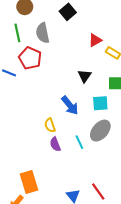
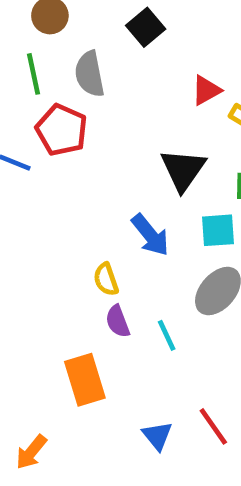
black triangle: (85, 76) -> (183, 170), size x1.5
cyan line: (79, 142) -> (167, 335), moved
orange rectangle: (29, 182) -> (85, 380), moved

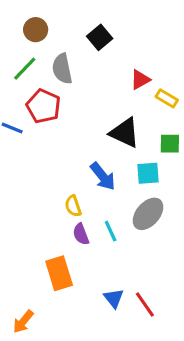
green line: (34, 74) -> (25, 69), turned 56
black triangle: (183, 170) -> (125, 133), turned -40
cyan line: (167, 335) -> (111, 231), moved
blue triangle: (157, 436) -> (114, 298), moved

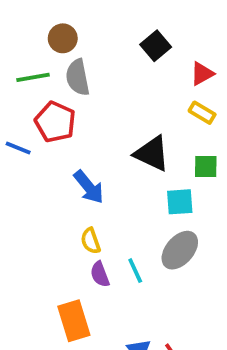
brown circle: (36, 30) -> (63, 38), moved
black square: (100, 37) -> (156, 46), moved
green line: (25, 69) -> (33, 77), turned 36
red triangle: (140, 80) -> (202, 74), moved
blue arrow: (103, 176) -> (89, 187), moved

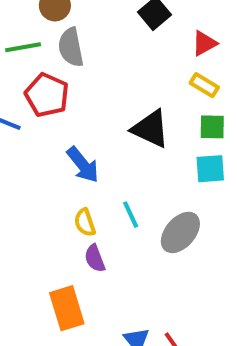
green square: (206, 167) -> (212, 127), moved
cyan square: (180, 202) -> (210, 169), moved
cyan line: (135, 271) -> (131, 215), moved

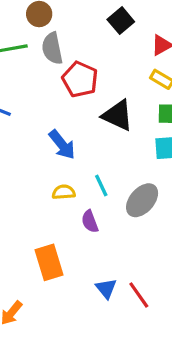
red pentagon: (47, 95) -> (80, 79), moved
yellow semicircle: (85, 223) -> (64, 192), turned 105
purple semicircle: (95, 258) -> (90, 221), moved

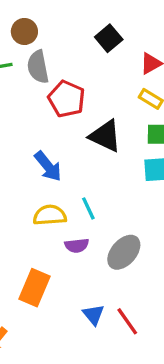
yellow semicircle: (64, 192) -> (50, 215), size x1.4
gray ellipse: (142, 200) -> (124, 252), moved
purple semicircle: (90, 221) -> (77, 245), turned -75
orange rectangle: (49, 262) -> (35, 288), turned 40

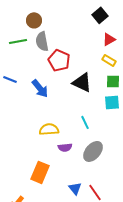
black square: (109, 38) -> (100, 15), moved
blue arrow: (48, 166) -> (40, 88), moved
cyan line: (88, 208) -> (85, 122), moved

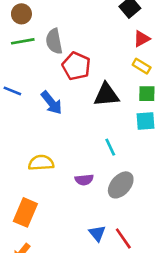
brown circle: (34, 20) -> (21, 14), moved
black triangle: (82, 82) -> (106, 95), turned -30
yellow semicircle: (49, 129) -> (41, 163), moved
orange rectangle: (40, 172) -> (25, 212), moved

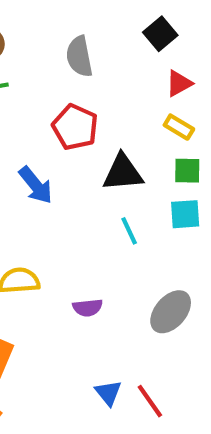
gray semicircle: (54, 41) -> (79, 56), moved
cyan line: (110, 147) -> (129, 231), moved
gray ellipse: (121, 185) -> (171, 312), moved

